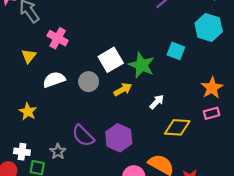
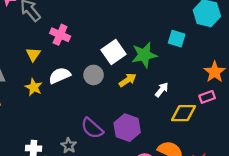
green star: (142, 65) -> (144, 55), turned -30
yellow star: (28, 112) -> (34, 87), moved
pink rectangle: (212, 113) -> (207, 97), moved

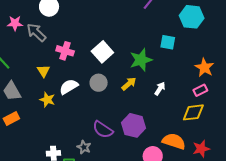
white square: (114, 52) -> (102, 52), moved
yellow diamond: (184, 113) -> (193, 112), moved

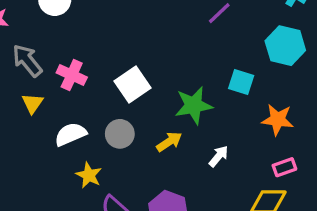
gray arrow: (36, 32) -> (27, 61), moved
orange star: (204, 68) -> (278, 120), moved, turned -30
yellow star: (47, 100) -> (89, 175), moved

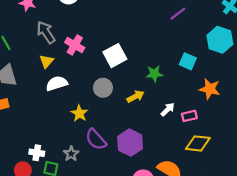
green star: (194, 105) -> (154, 74), size x0.7
white semicircle: (70, 134) -> (57, 83), moved
pink rectangle: (284, 167) -> (189, 116), moved

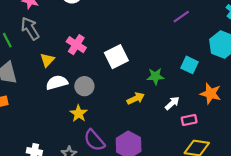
gray arrow: (46, 32) -> (30, 28), moved
gray circle: (103, 88) -> (84, 86), moved
white arrow: (168, 109) -> (172, 103), moved

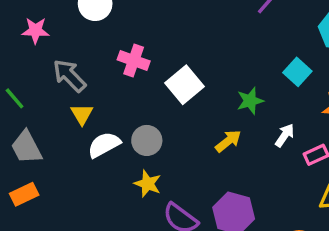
gray arrow: (30, 28) -> (69, 76), moved
pink cross: (76, 45) -> (134, 60), moved
cyan square: (190, 65) -> (297, 72), turned 30

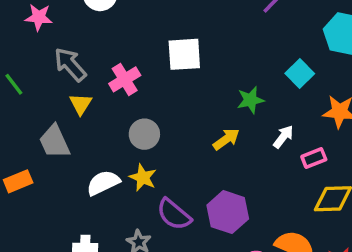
pink cross: (134, 60) -> (125, 79), moved, turned 36
white square: (184, 85) -> (184, 54), moved, turned 33
white semicircle: (104, 145) -> (103, 183), moved
gray trapezoid: (26, 147) -> (54, 142), moved

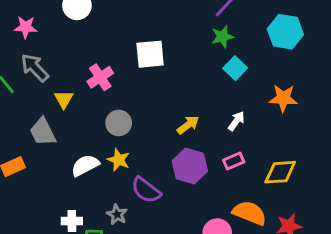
gray arrow: (70, 64) -> (35, 68), moved
cyan square: (300, 74) -> (235, 68), moved
green star: (251, 100) -> (222, 37), moved
pink rectangle: (314, 158) -> (234, 161), moved
purple hexagon: (228, 212) -> (190, 166), moved

